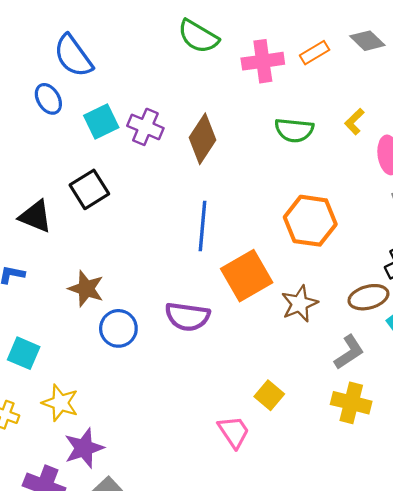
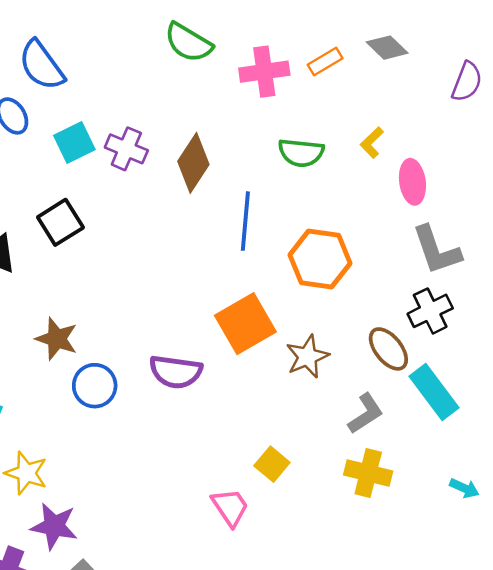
blue line: (203, 226) -> (245, 221), moved
brown ellipse: (368, 297) -> (388, 349), turned 66
purple star: (84, 448) -> (54, 526), turned 30

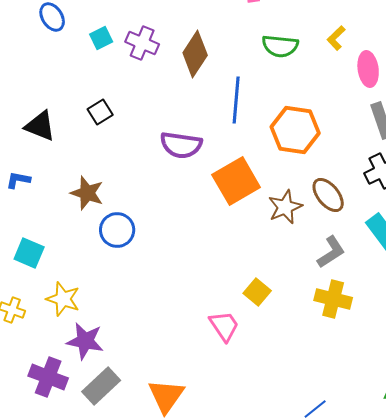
cyan square: (74, 143) -> (101, 38), size x0.7
black square: (60, 222) -> (100, 112), moved, size x0.7
brown ellipse: (388, 349) -> (328, 195), moved
purple semicircle: (176, 372) -> (181, 145), moved

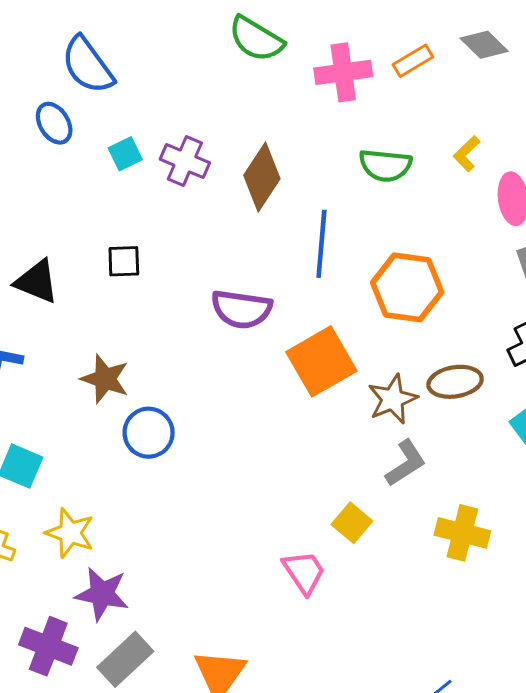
black square: (100, 112) -> (124, 261), turned 30
brown ellipse: (328, 195) -> (455, 382), turned -60
gray L-shape: (331, 252) -> (406, 463), moved

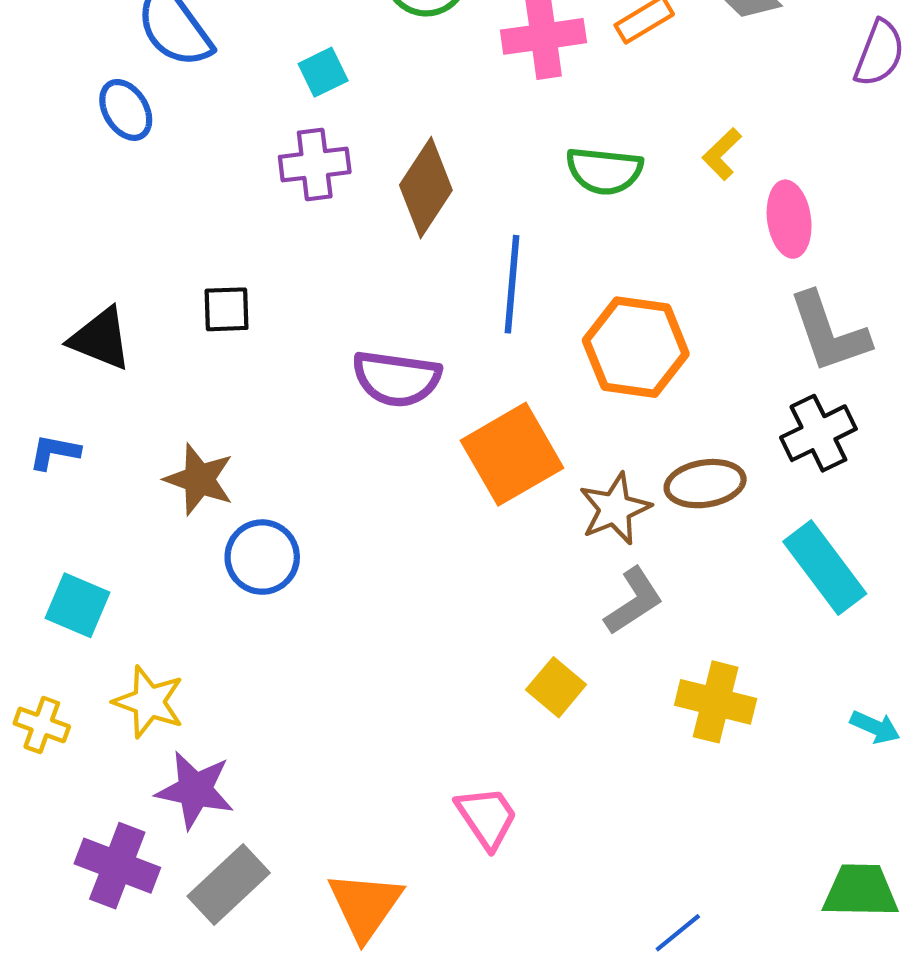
cyan square: (125, 154) -> (323, 72), moved
purple cross: (185, 161) -> (315, 165), turned -30
pink trapezoid: (304, 572) -> (487, 817), moved

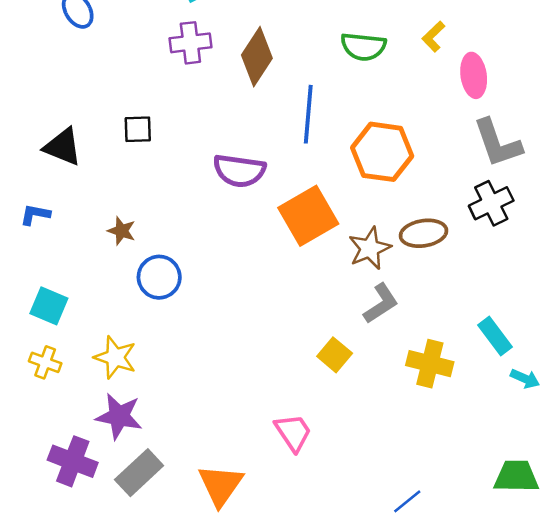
brown star: (199, 479) -> (122, 231), size x0.7
cyan rectangle: (825, 568) -> (495, 336), moved, size x0.7
yellow star: (149, 702) -> (115, 357), moved
yellow cross: (42, 725) -> (45, 362), moved

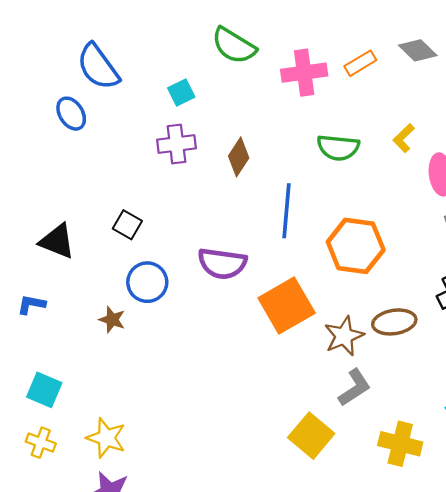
brown diamond: (257, 57) -> (239, 157), size x0.7
black square: (138, 129) -> (127, 225), turned 32
blue circle: (159, 277) -> (147, 282), moved
yellow square: (335, 355) -> (311, 436), size x1.4

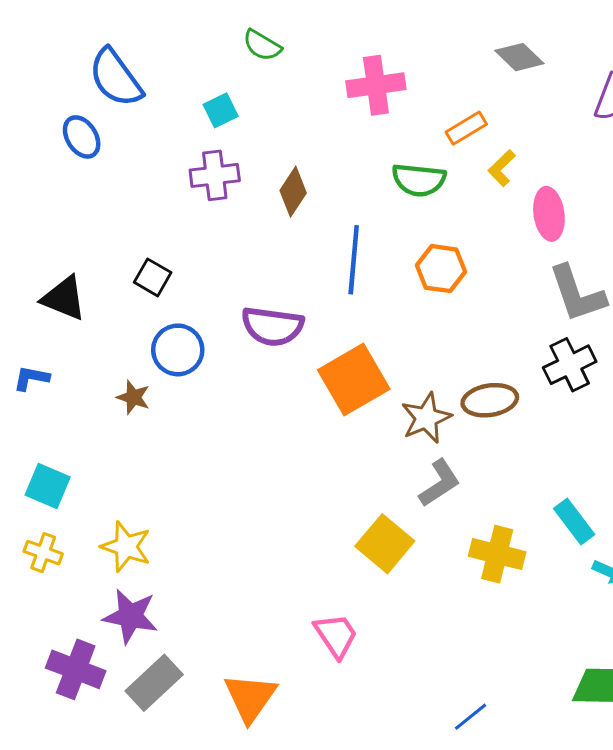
green semicircle: (234, 46) -> (262, 45), moved, size x0.7
orange rectangle: (360, 63) -> (466, 128), moved
orange hexagon: (356, 246) -> (441, 269), moved, size x0.7

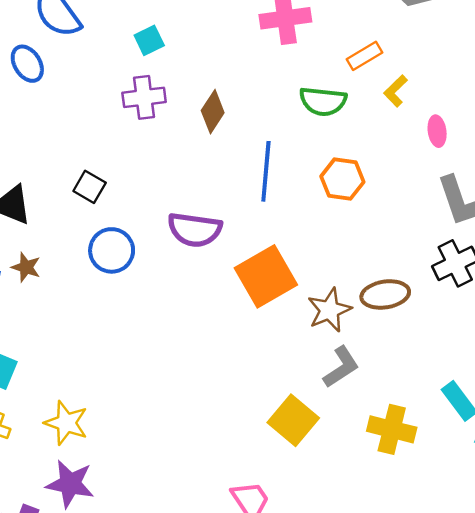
pink ellipse: (549, 214) -> (437, 131), size x0.7
brown star: (133, 397) -> (26, 267), moved

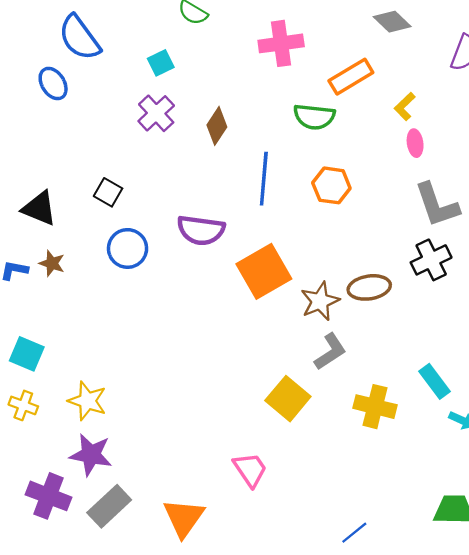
orange rectangle: (364, 56) -> (351, 77), size x1.4
yellow L-shape: (396, 91) -> (405, 106), moved
purple cross: (144, 97) -> (156, 113), turned -36

